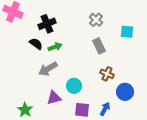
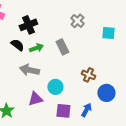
gray rectangle: (99, 46) -> (62, 47), moved
gray arrow: (48, 69) -> (29, 70), turned 42

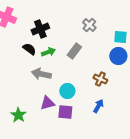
gray rectangle: (62, 47) -> (74, 51), turned 63
blue circle: (106, 93) -> (118, 56), moved
blue arrow: (86, 110) -> (98, 106), moved
purple square: (63, 111) -> (65, 112), moved

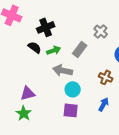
gray cross: (89, 25) -> (101, 31), moved
gray arrow: (41, 74) -> (63, 70), moved
purple triangle: (47, 103) -> (28, 93), moved

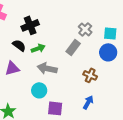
gray rectangle: (80, 49) -> (73, 47), moved
cyan circle: (73, 89) -> (39, 90), moved
purple triangle: (28, 93) -> (12, 68), moved

